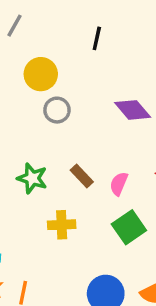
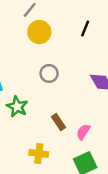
yellow circle: (41, 74) -> (39, 32), moved
green star: (32, 178) -> (17, 107), moved

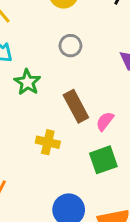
brown rectangle: (58, 122) -> (76, 106), size x1.5

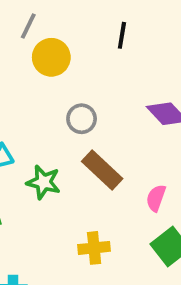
brown rectangle: (76, 106) -> (102, 170), moved

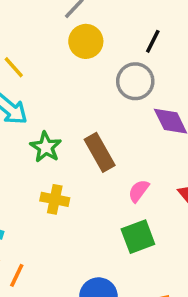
gray circle: (82, 119) -> (135, 81), moved, size x1.4
yellow cross: (94, 248) -> (55, 199), moved

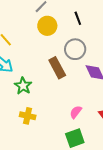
black line: (153, 41) -> (78, 18), moved, turned -48
brown rectangle: (100, 152) -> (57, 68), moved

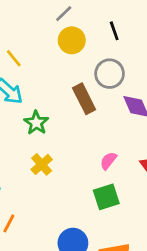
yellow cross: (28, 116) -> (42, 164), turned 35

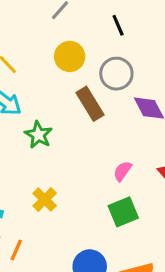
yellow circle: (72, 40) -> (70, 56), moved
yellow cross: (42, 164) -> (45, 200), moved

